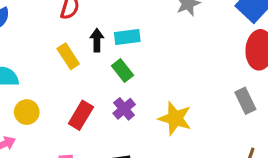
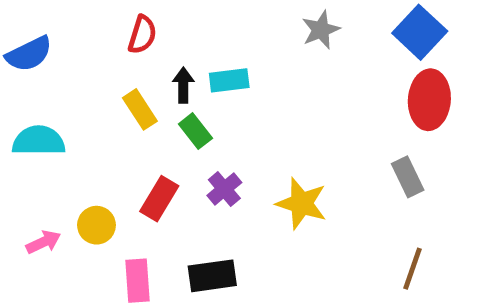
green rectangle: (122, 71) -> (195, 131), moved
yellow circle: (27, 112) -> (96, 225), moved

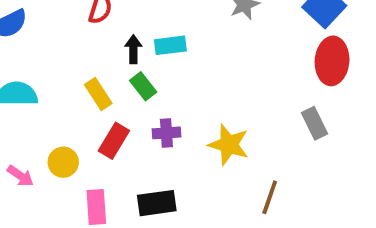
yellow rectangle: (140, 109) -> (98, 94), moved
purple cross: (224, 189) -> (166, 133), turned 36
pink arrow: (43, 242) -> (20, 176), turned 60
brown line: (412, 269) -> (270, 197), moved

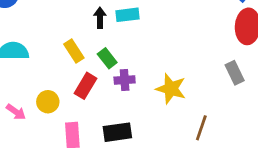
green rectangle: (143, 86) -> (107, 58), moved

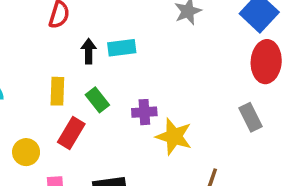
yellow rectangle: (74, 51) -> (57, 91), turned 35
purple cross: (125, 80) -> (144, 112), moved

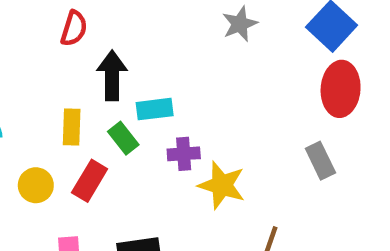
cyan rectangle: (122, 48) -> (155, 109), moved
black arrow: (89, 51) -> (112, 75), size x1.5
yellow circle: (26, 152) -> (36, 185), moved

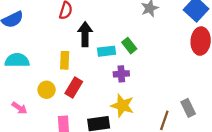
green rectangle: (123, 138) -> (129, 46), moved
gray rectangle: (320, 161) -> (188, 108), moved
yellow star: (222, 185) -> (122, 106), moved

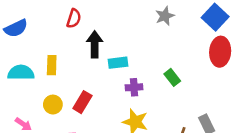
green rectangle: (129, 46) -> (172, 77), moved
yellow rectangle: (65, 60) -> (52, 65), moved

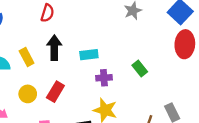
black arrow: (95, 44) -> (54, 48), moved
yellow rectangle: (52, 65) -> (27, 57), turned -30

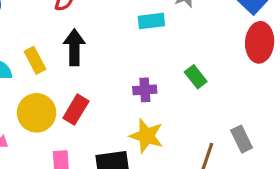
cyan rectangle: (89, 55) -> (151, 21), moved
yellow circle: (28, 94) -> (37, 113), size x1.5

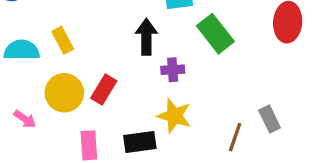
black arrow: (74, 47) -> (146, 37), moved
green rectangle: (196, 77) -> (215, 34), moved, size x1.6

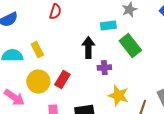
yellow star: (174, 116) -> (118, 96), moved
pink arrow: (25, 119) -> (14, 98), size x1.5

